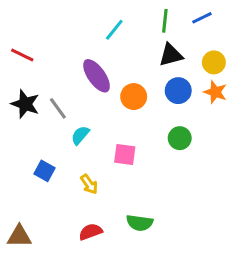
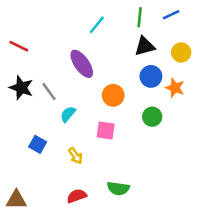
orange star: (215, 92) -> (175, 88), moved
orange circle: (134, 97) -> (113, 95), moved

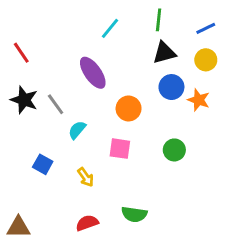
blue line: (171, 15) -> (206, 28), moved
red line: (19, 46) -> (21, 53), turned 30
green circle: (152, 117) -> (174, 150), moved

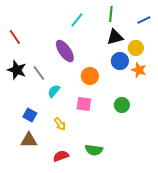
yellow circle: (206, 60) -> (136, 48), moved
brown triangle: (18, 227) -> (29, 140), moved

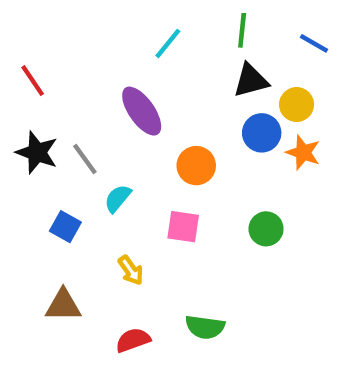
blue line: (144, 20) -> (314, 43), turned 56
blue square: (30, 115) -> (65, 227), moved

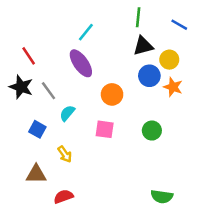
cyan line: (168, 43) -> (86, 32), moved
red line: (33, 81) -> (29, 56), moved
yellow arrow: (131, 270) -> (65, 154), moved
green semicircle: (205, 327) -> (162, 197), moved
red semicircle: (133, 340) -> (63, 197), moved

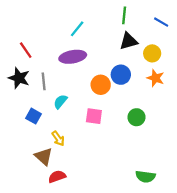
purple ellipse: (81, 63) -> (73, 57), turned -65
blue circle: (149, 76) -> (121, 75), moved
gray line: (49, 91) -> (44, 81), turned 30
brown triangle: (36, 174) -> (44, 156), moved, turned 42

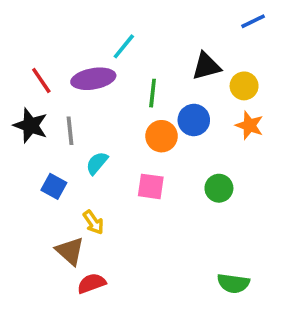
green line: (124, 15) -> (153, 93), moved
blue line: (161, 22) -> (253, 21), moved, turned -56
purple ellipse: (73, 57) -> (93, 79), moved

